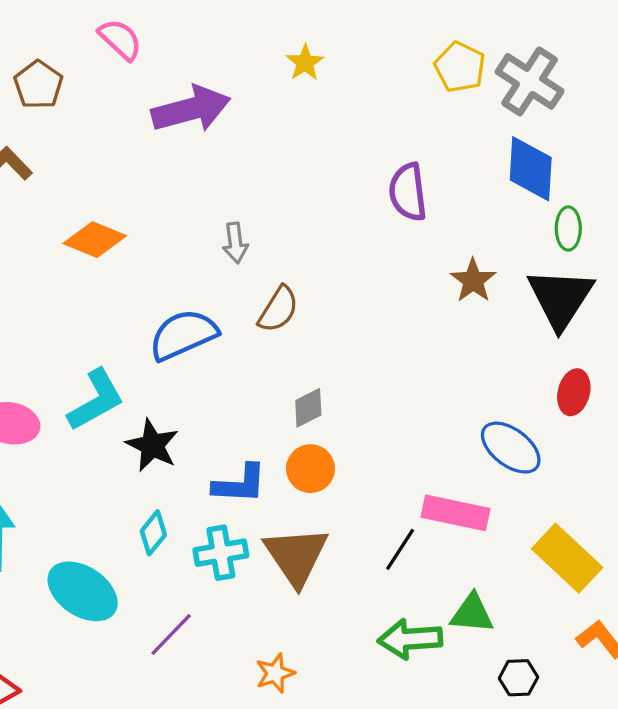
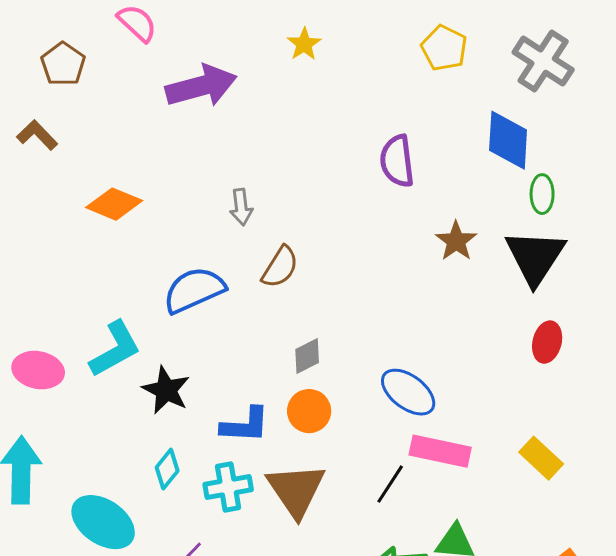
gray cross: (530, 81) -> (543, 61), moved
blue ellipse: (511, 448) -> (408, 392), moved
yellow rectangle: (567, 558) -> (541, 458), moved, size x0.7

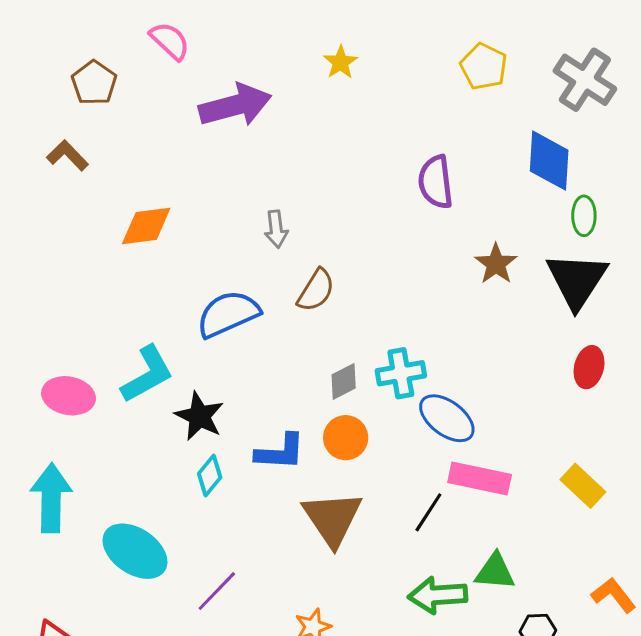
orange diamond: (114, 204) -> (146, 226), turned -30
cyan diamond: (167, 469) -> (210, 476), moved
cyan cross: (228, 487) -> (401, 373), moved

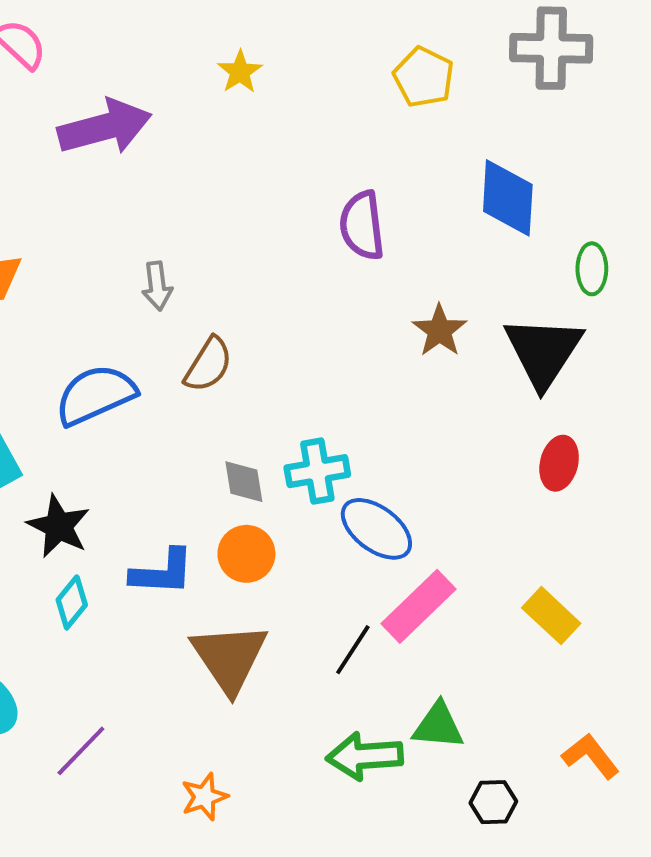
gray cross: (585, 80) -> (551, 48), moved, turned -32
green ellipse: (584, 216) -> (592, 269), moved
gray diamond: (344, 381) -> (244, 482), turned -72
pink rectangle: (480, 479) -> (418, 606), turned -56

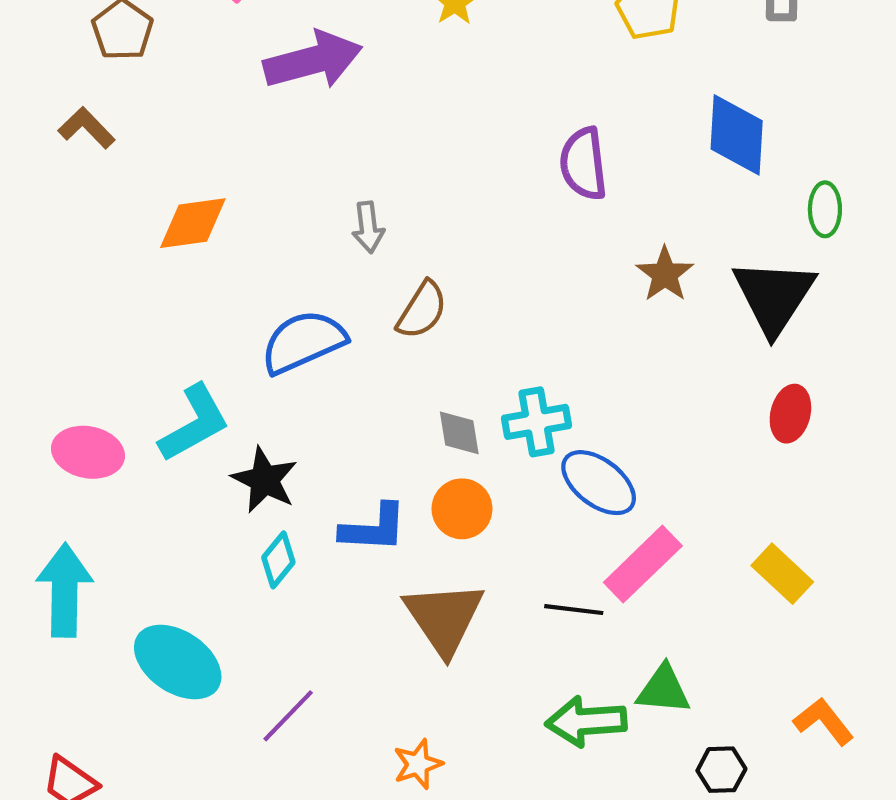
black line: (353, 650) -> (574, 610), turned 64

